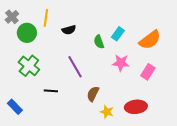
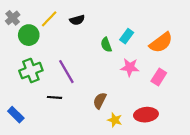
yellow line: (46, 18) -> (49, 19), turned 36
black semicircle: (69, 30) -> (77, 20), moved
green cross: (29, 66) -> (31, 71), turned 30
purple line: (75, 67) -> (66, 72), moved

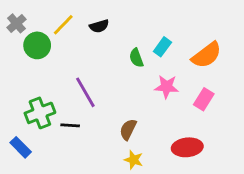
green cross: (31, 71) -> (40, 113), moved
yellow star: (115, 120) -> (134, 160), moved

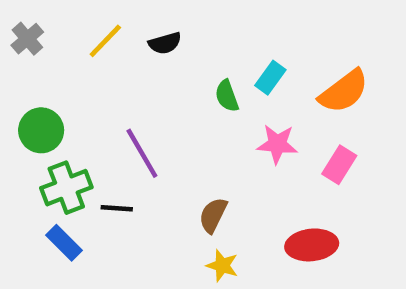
green circle: (37, 45) -> (41, 130), moved
blue rectangle: (21, 147) -> (64, 243), moved

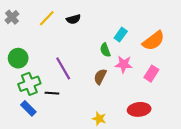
green semicircle: (227, 96) -> (105, 50), moved
brown semicircle: (213, 215) -> (100, 77), moved

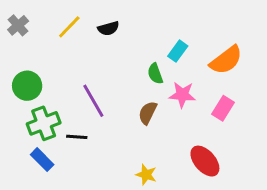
red ellipse: (139, 109) -> (205, 161), turned 55

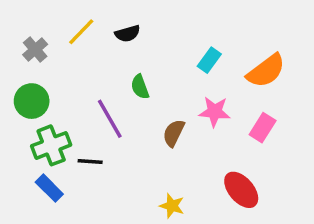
gray cross: (18, 25) -> (35, 50), moved
green semicircle: (155, 74) -> (140, 87), moved

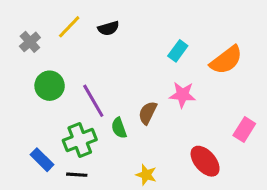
green semicircle: (140, 87) -> (119, 128), moved
green circle: (32, 101) -> (50, 86), moved
pink rectangle: (263, 128) -> (244, 129), moved
green cross: (51, 145) -> (80, 140), moved
black line: (90, 161) -> (77, 175), moved

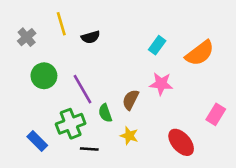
yellow line: (69, 27) -> (61, 24), turned -60
black semicircle: (108, 28) -> (91, 37), moved
black line: (77, 175) -> (89, 149), moved
yellow star: (146, 175) -> (129, 136), moved

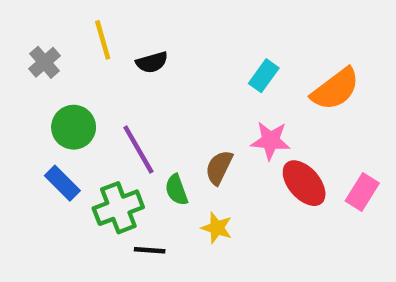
blue rectangle: (37, 141) -> (62, 183), moved
red ellipse: (181, 142) -> (304, 183), moved

